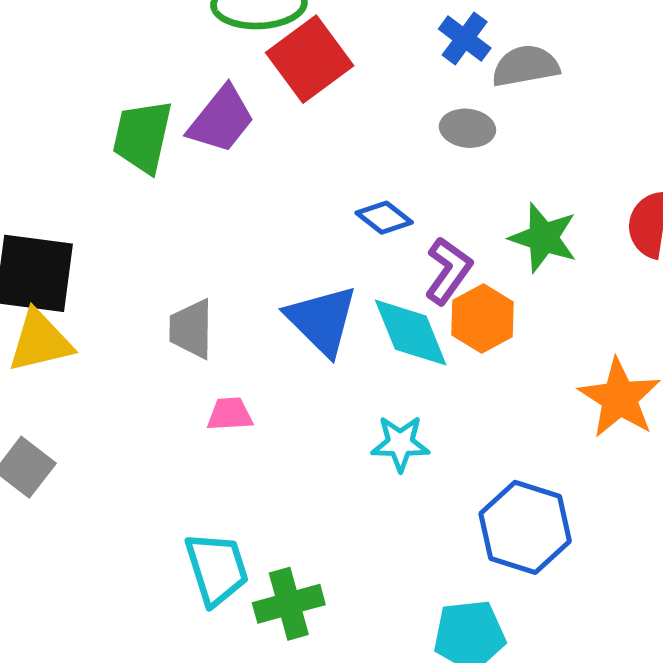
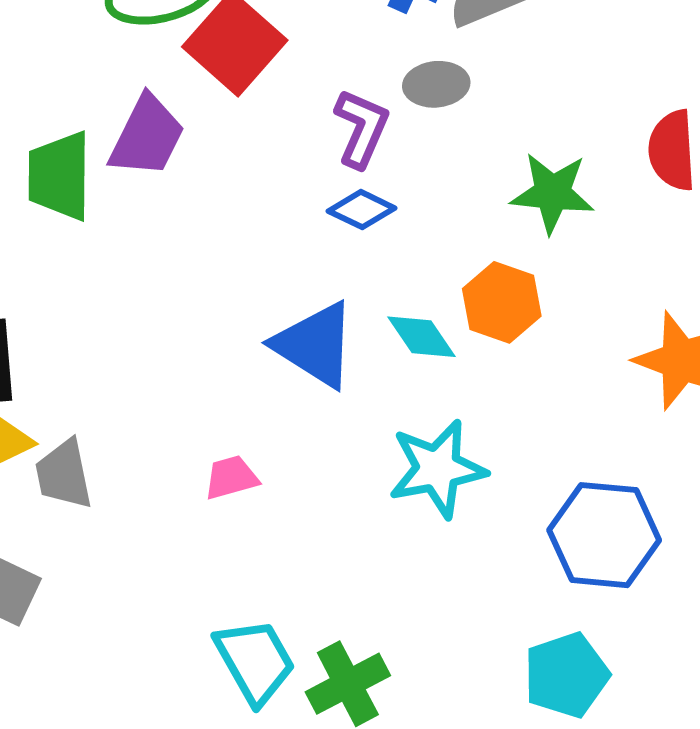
purple L-shape: (448, 271) -> (361, 128), moved
gray trapezoid: (191, 329) -> (64, 474), moved
cyan diamond: (411, 333) -> (422, 337), size x0.7
cyan star: (400, 443) -> (437, 469), size x1.4

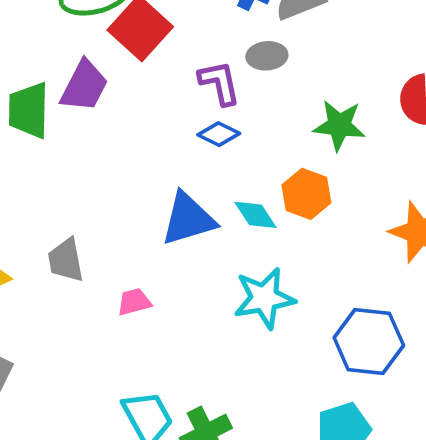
purple L-shape: (361, 128) -> (219, 83), turned -36
blue triangle: (315, 345) -> (188, 219), turned -50
gray trapezoid: (64, 474) -> (66, 260), moved

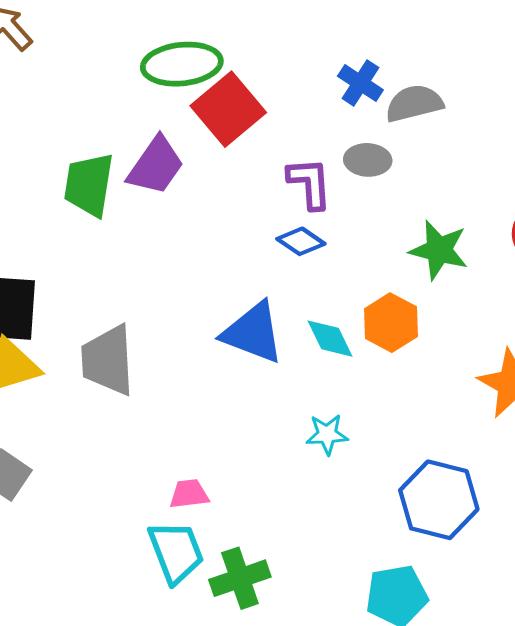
blue triangle: (188, 219) -> (253, 333), turned 30
gray trapezoid: (66, 260) -> (108, 360), size x1.4
cyan star: (264, 298) -> (327, 434), size x0.6
pink trapezoid: (134, 302) -> (189, 494), moved

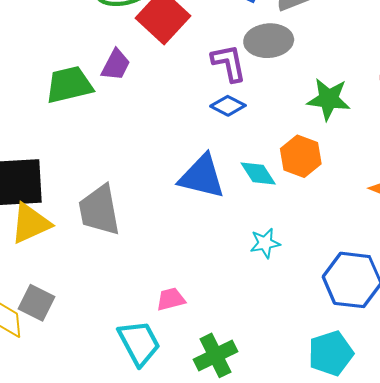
gray ellipse: (368, 160) -> (269, 41), size x1.4
purple trapezoid: (156, 166) -> (116, 65), size x0.7
green trapezoid: (89, 185) -> (69, 85), turned 75
cyan trapezoid: (176, 552) -> (139, 343), moved

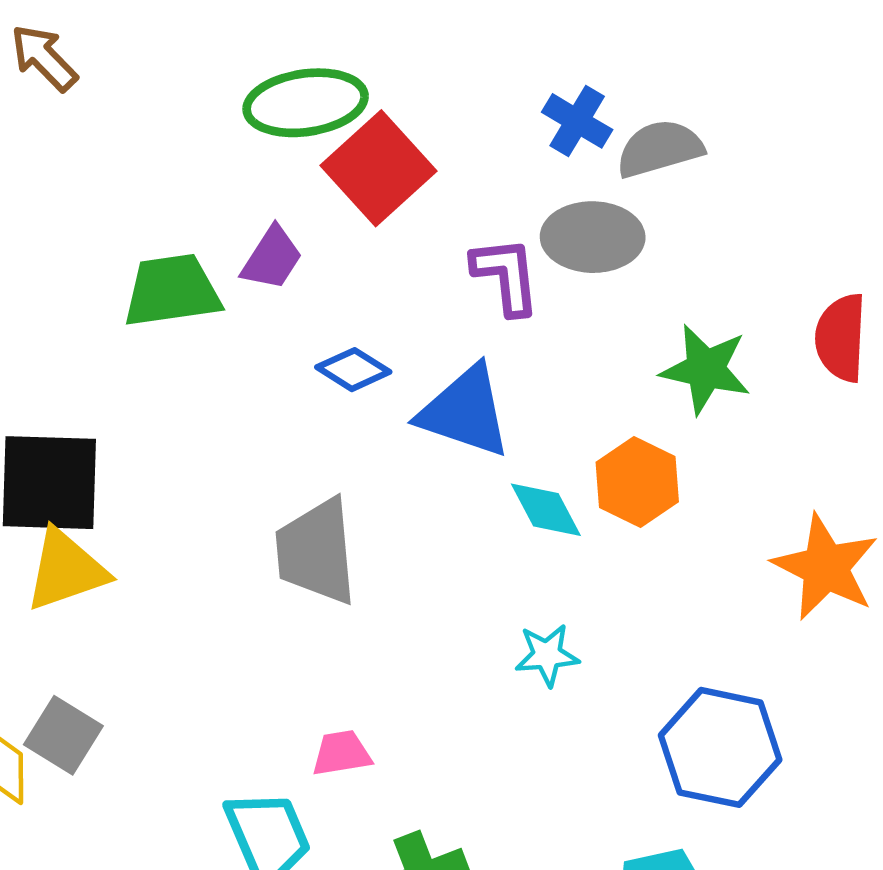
blue diamond: (228, 106) -> (353, 370), moved
blue triangle: (202, 177) -> (465, 412), moved
gray trapezoid: (99, 210) -> (316, 552), moved

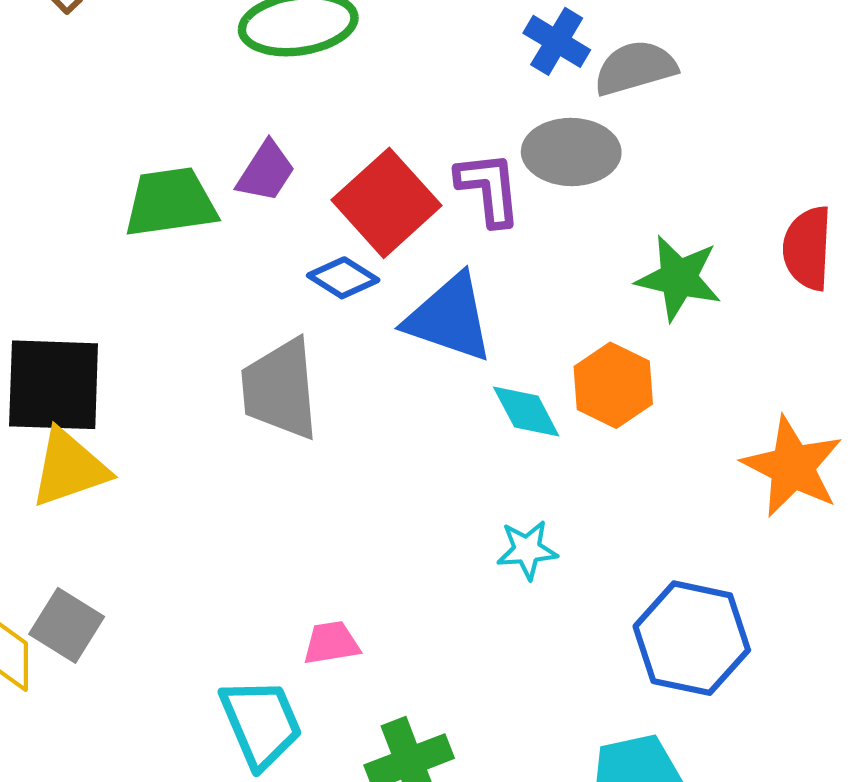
red square: (379, 168) -> (387, 203), moved
gray trapezoid: (316, 552) -> (280, 389), moved

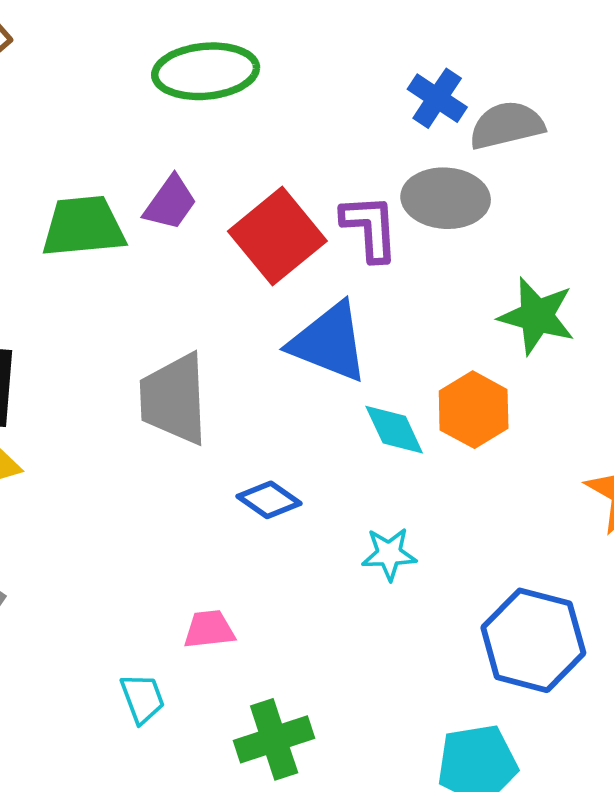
blue diamond: (343, 278) -> (269, 500), moved
cyan trapezoid: (261, 723) -> (142, 698), size x0.6

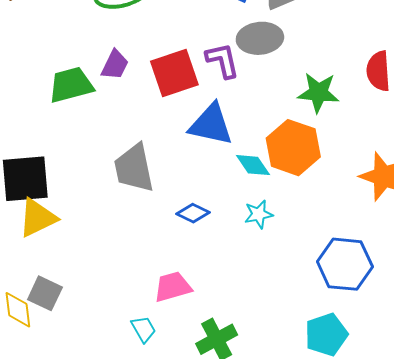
red square: (277, 236) -> (174, 73), turned 30
orange hexagon: (474, 410) -> (293, 148), size x1.4
cyan star: (389, 554) -> (259, 214), moved
pink trapezoid: (209, 629) -> (173, 287), size x1.4

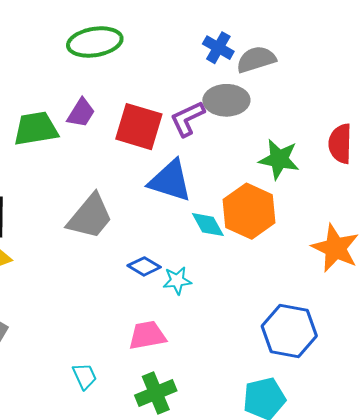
purple L-shape: (222, 60) -> (187, 119), turned -108
red square: (174, 73) -> (139, 127), turned 30
gray trapezoid: (134, 168) -> (90, 217), turned -134
cyan star: (259, 214) -> (177, 281), moved
pink trapezoid: (173, 287) -> (147, 335), moved

